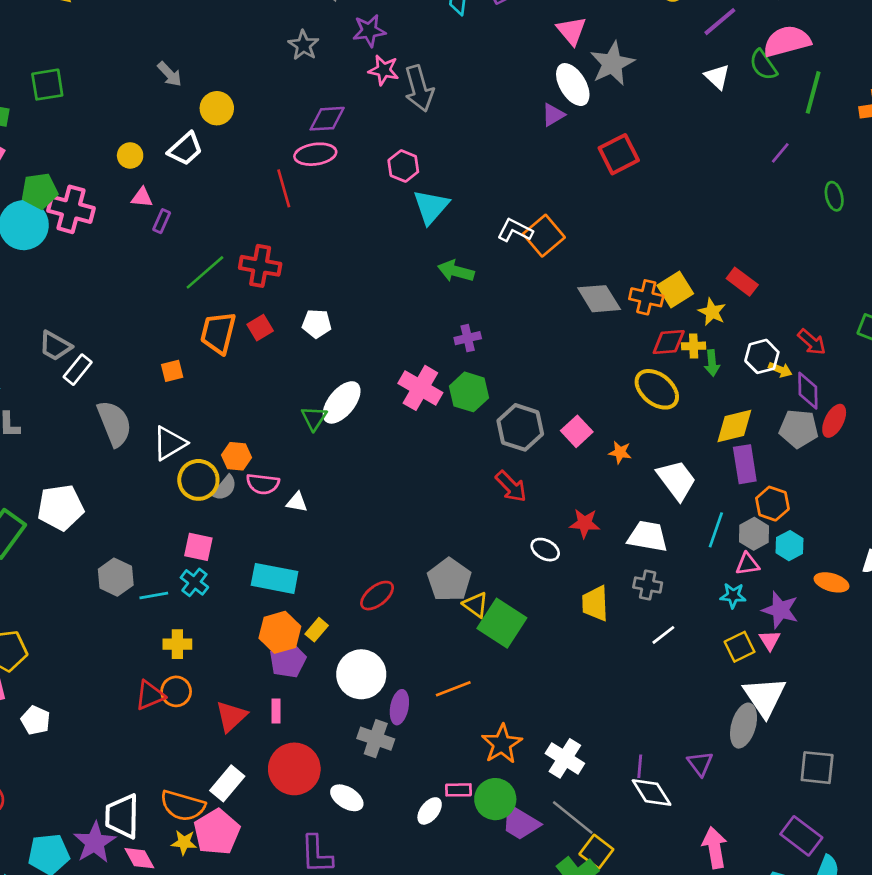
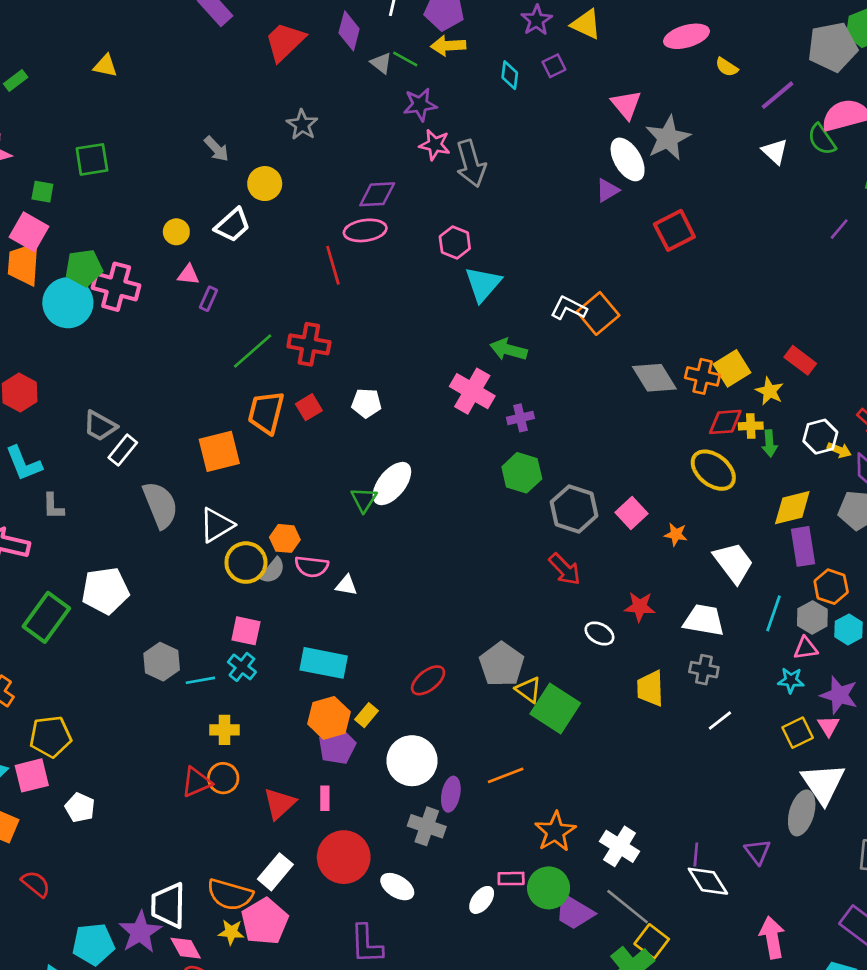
gray star: (303, 45) -> (302, 125), moved
orange square: (172, 371) -> (219, 451), size x1.8
pink cross: (420, 388) -> (472, 391), moved

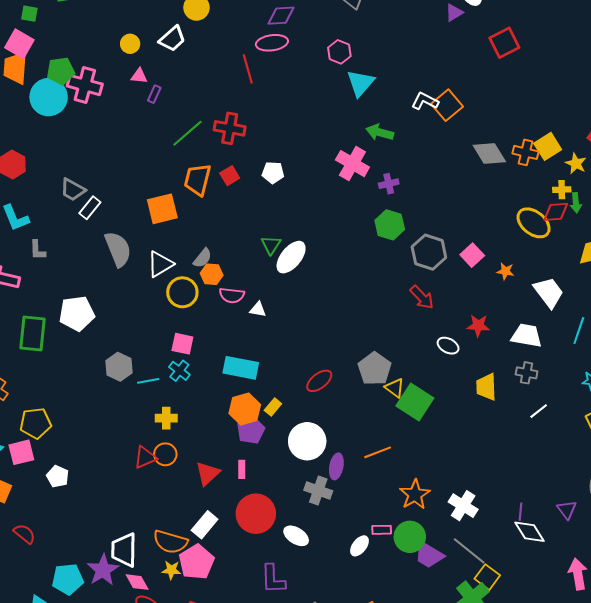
red diamond: (725, 422) -> (556, 212), moved
white ellipse: (392, 484) -> (291, 257), moved
gray semicircle: (273, 571) -> (203, 258), moved
green rectangle: (46, 617) -> (32, 334), turned -30

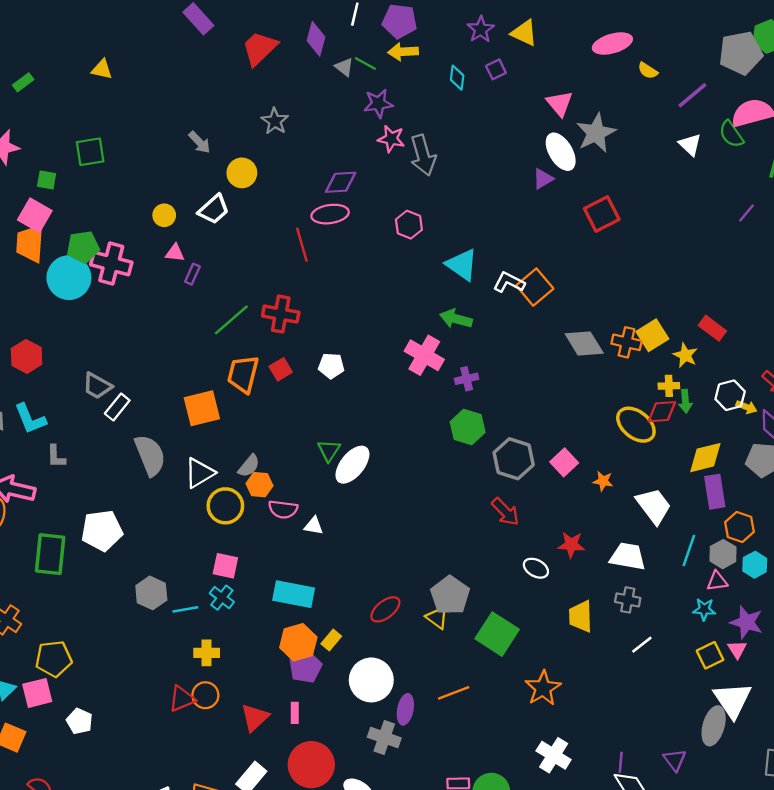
cyan triangle: (361, 83) -> (462, 265), moved, turned -36
yellow triangle: (395, 388) -> (437, 618), moved
orange star: (415, 495) -> (543, 688), moved

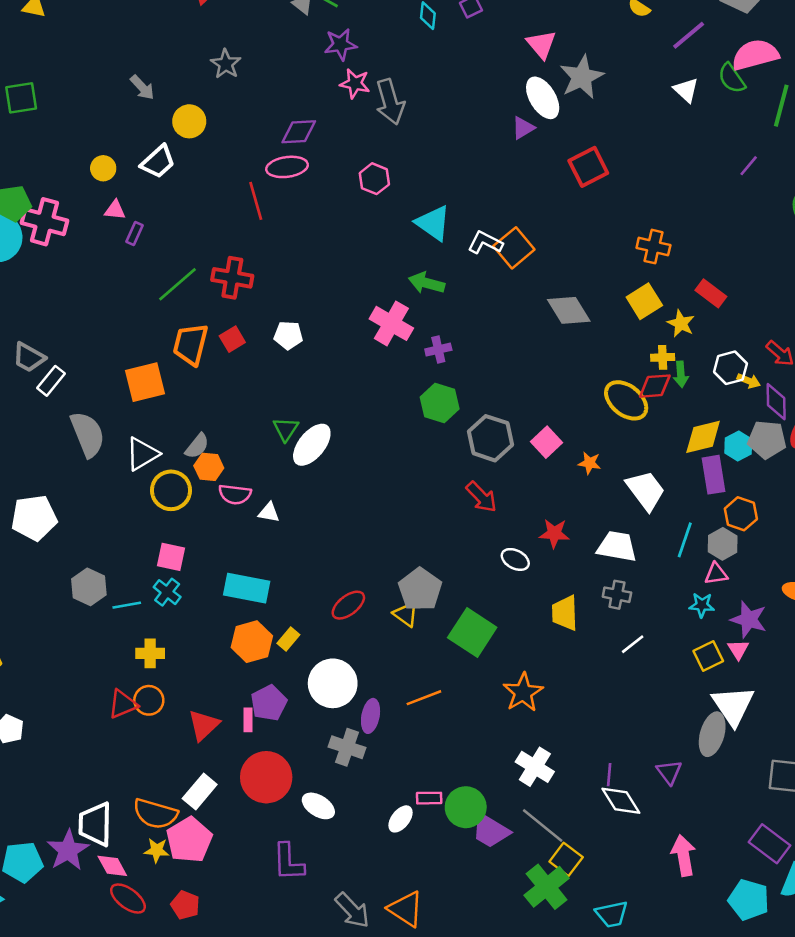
orange cross: (627, 342) -> (653, 247), moved
cyan hexagon: (755, 565) -> (738, 446), moved
purple pentagon: (305, 667) -> (269, 703), moved

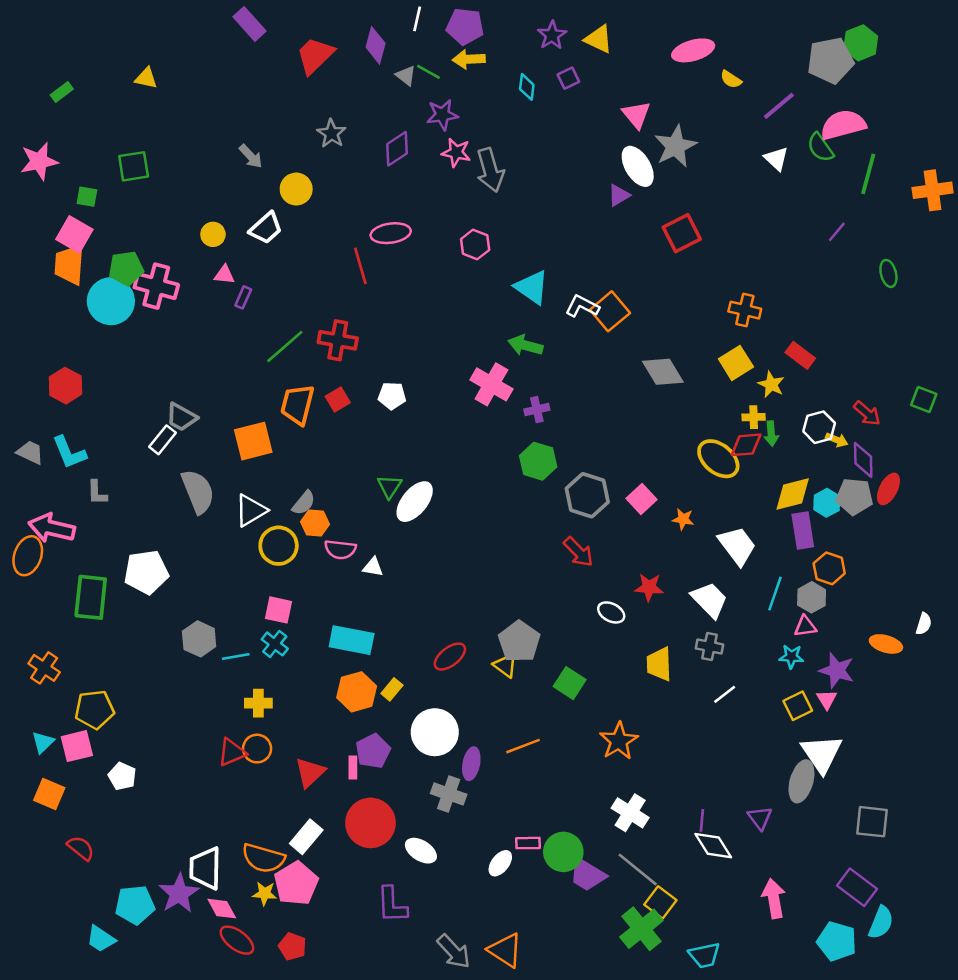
purple diamond: (299, 132) -> (397, 149), moved, turned -30
gray trapezoid: (29, 357) -> (181, 417), moved
white trapezoid: (617, 546) -> (709, 600), turned 36
green square: (472, 632) -> (570, 683), size x0.7

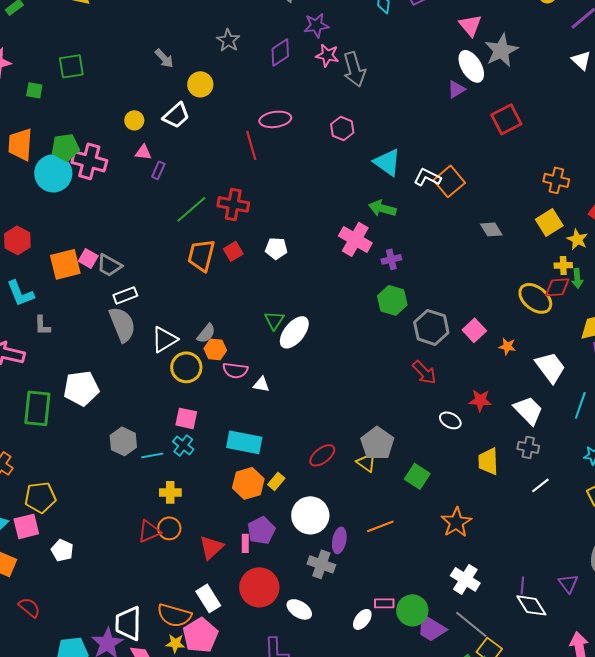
pink square: (74, 234) -> (88, 258), moved, size x0.7
gray diamond: (663, 372) -> (491, 229), size x0.7
white rectangle: (163, 440) -> (125, 295), moved, turned 30
orange square: (253, 441) -> (65, 264), moved
white rectangle: (306, 837) -> (208, 598), turned -72

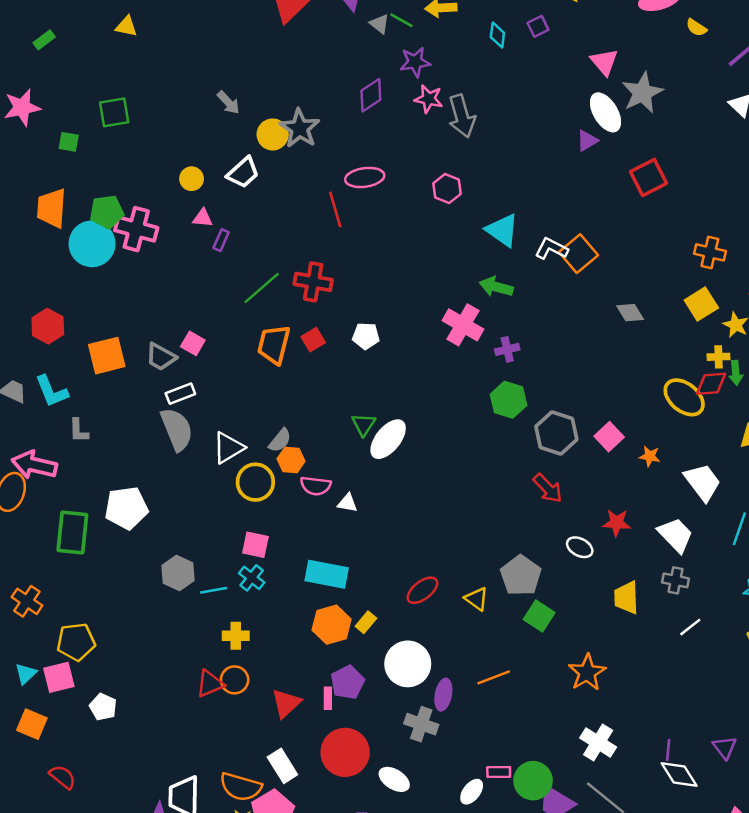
gray star: (228, 40) -> (300, 128), moved, size x1.4
pink square: (88, 258) -> (193, 343), moved
gray pentagon: (377, 443) -> (521, 575), moved

